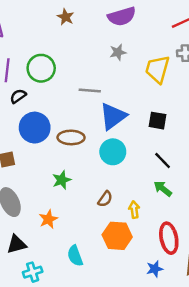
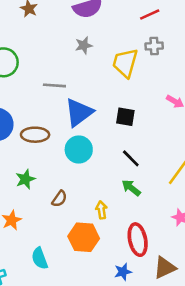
brown semicircle: (105, 199) -> (59, 199), moved

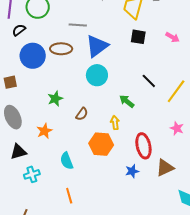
black square: (125, 117) -> (138, 37), moved
brown ellipse: (35, 135) -> (61, 49), moved
black line: (131, 158) -> (149, 81), moved
green arrow: (131, 188) -> (127, 101), moved

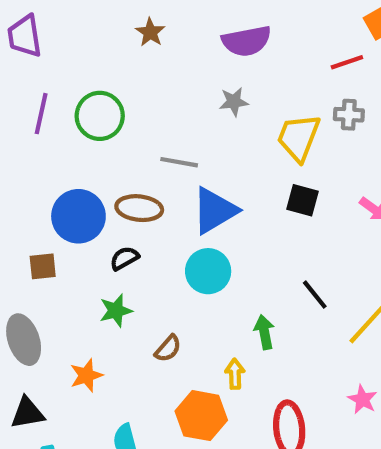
black semicircle: (19, 30) -> (124, 258), moved
brown square: (10, 82) -> (43, 266), moved
green arrow: (127, 101) -> (264, 332), turned 35

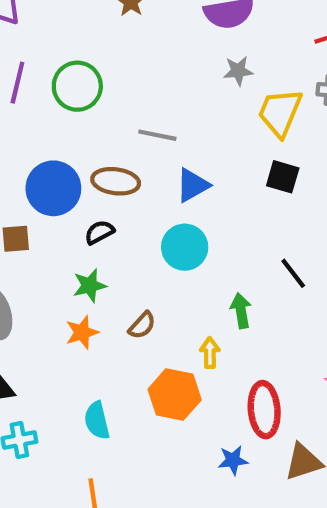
gray star: (234, 102) -> (238, 71), moved
blue triangle: (215, 210) -> (193, 185), size x0.7
orange star: (86, 375) -> (82, 332), moved

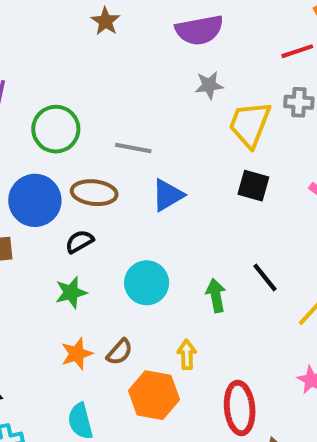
green circle: (77, 86) -> (56, 129), moved
cyan circle: (185, 247) -> (147, 283), moved
green arrow: (241, 311) -> (216, 296), moved
brown semicircle: (142, 325) -> (120, 352), moved
orange star: (82, 332) -> (77, 354), moved

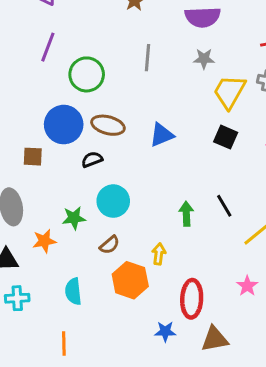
gray line: (133, 148) -> (147, 58), moved, turned 76
cyan circle: (147, 283) -> (113, 201), moved
green star: (71, 292) -> (74, 218), moved
orange star: (77, 354) -> (44, 241), moved

